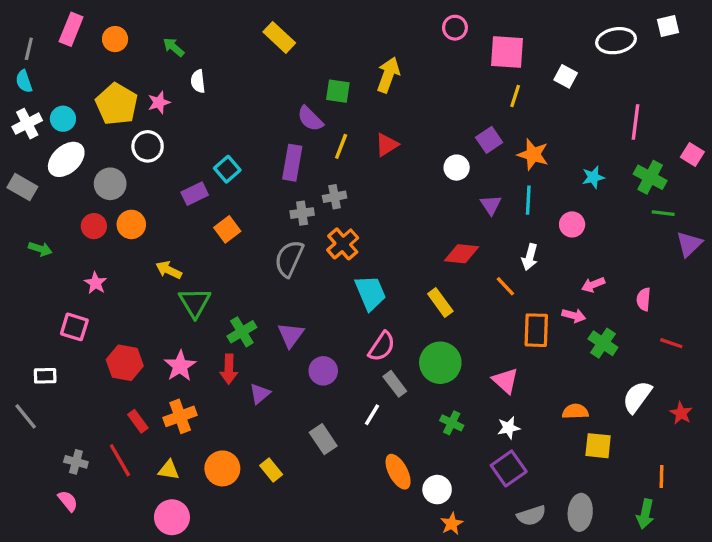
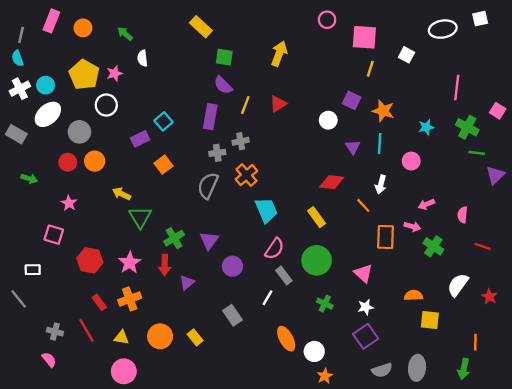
green square: (338, 91) -> (224, 57), moved
purple square: (489, 140) -> (352, 100), turned -30

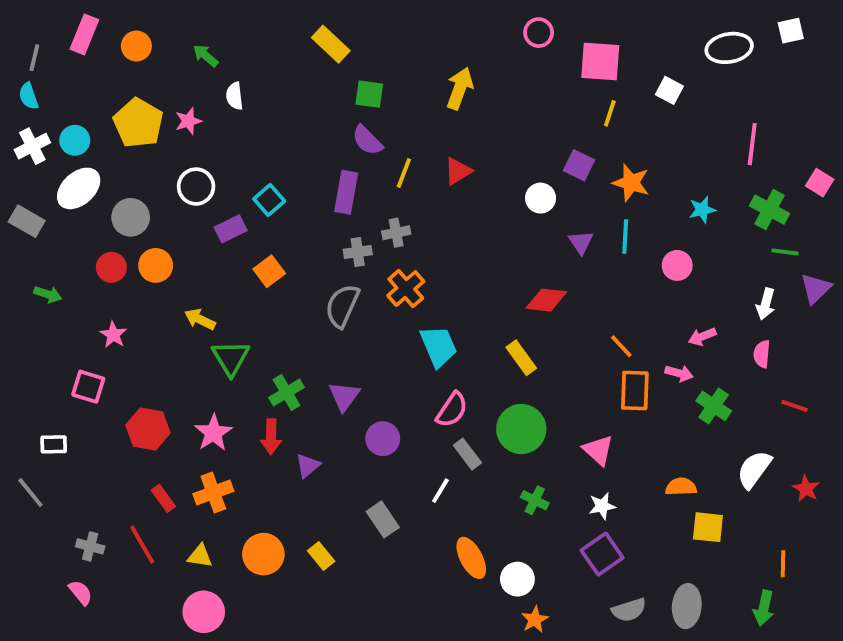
white circle: (106, 105) -> (196, 187), moved
white arrow: (381, 184) -> (766, 304), moved
orange line: (363, 205) -> (621, 346), moved

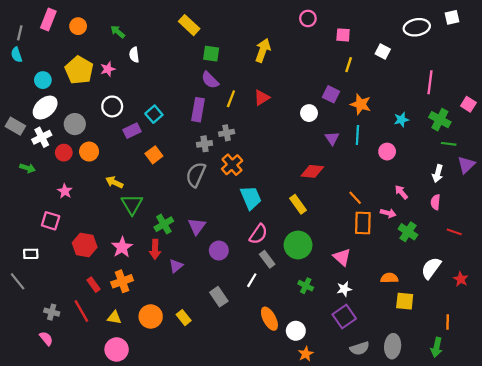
pink square: (600, 61) -> (343, 35), size x0.6
white cross: (32, 146) -> (42, 137), moved
pink arrow: (702, 337) -> (401, 192), turned 72

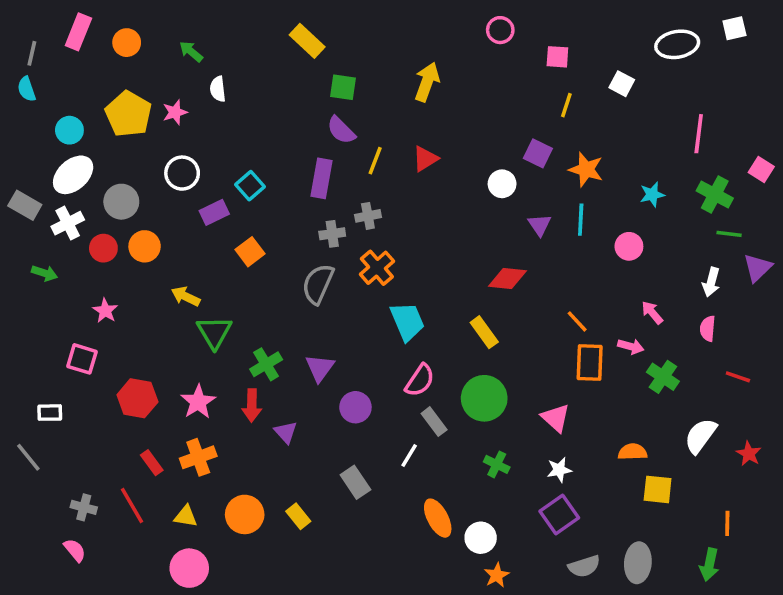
purple triangle: (176, 266) -> (286, 432), turned -32

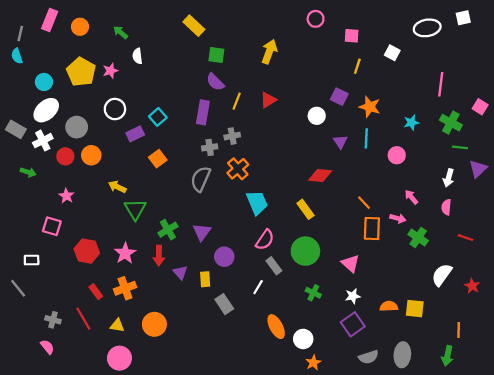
orange semicircle: (633, 452) -> (389, 306), moved
yellow rectangle: (298, 516) -> (205, 279), moved, turned 35

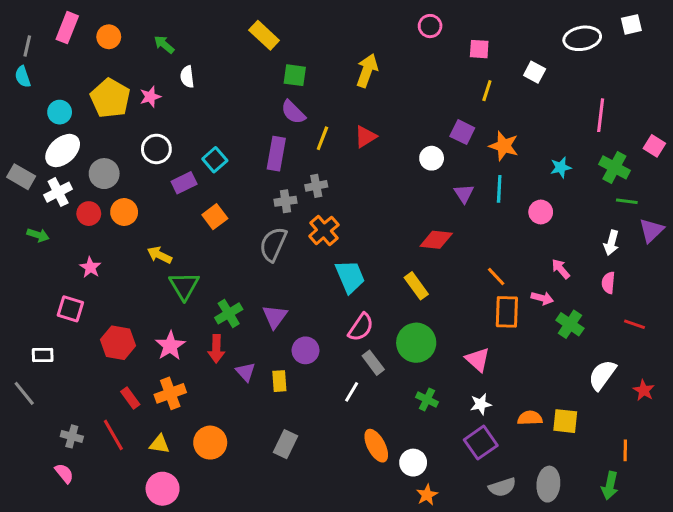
gray rectangle: (224, 304) -> (286, 444), moved, turned 60

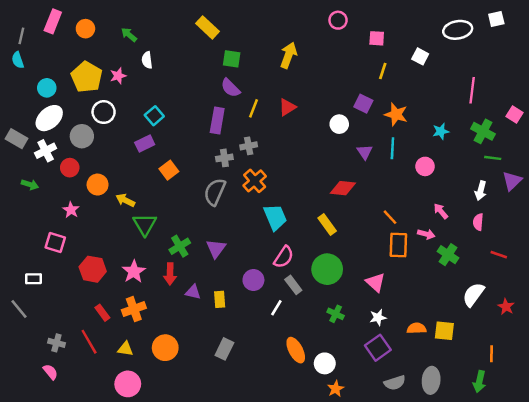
white circle: (156, 149) -> (104, 112), moved
cyan square: (215, 160) -> (154, 116), moved
orange circle: (124, 212) -> (98, 185), moved
purple circle: (306, 350) -> (253, 280), moved
purple triangle: (246, 372) -> (193, 292), turned -35

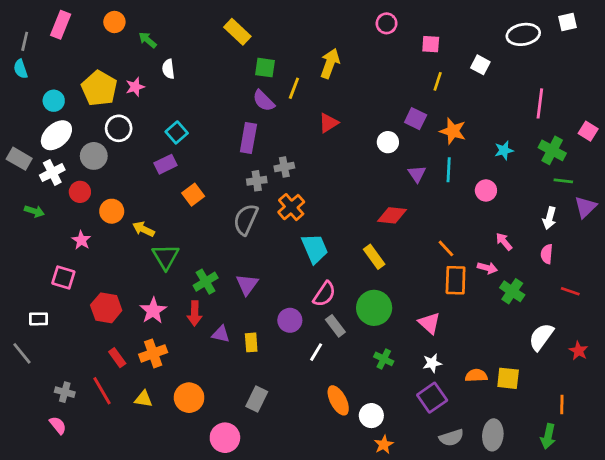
orange circle: (85, 29) -> (114, 22), moved
yellow line: (253, 108) -> (294, 88), moved
pink circle: (128, 384) -> (225, 438), moved

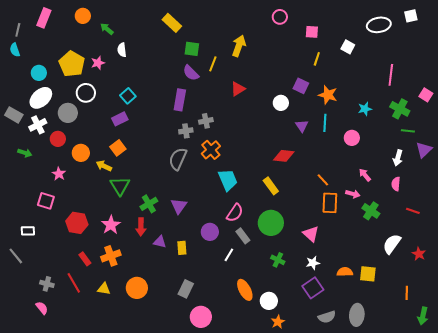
orange square: (193, 195) -> (118, 148), moved
green arrow: (548, 436) -> (423, 316), moved
pink circle: (225, 438) -> (201, 317), moved

